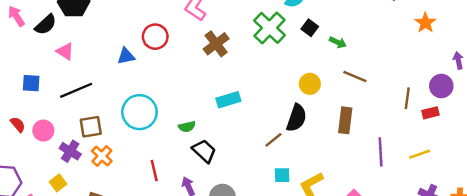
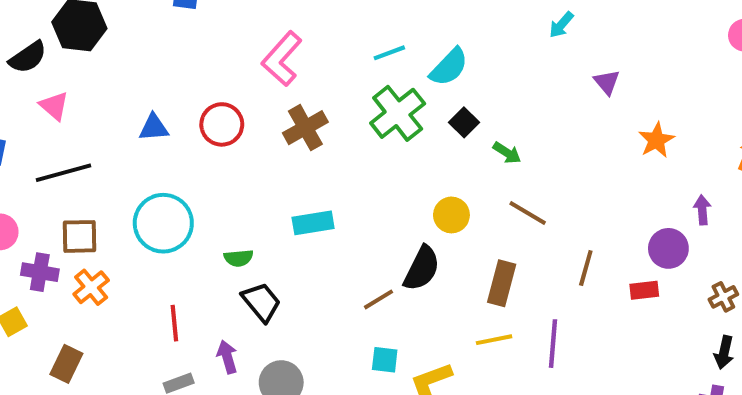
red circle: (155, 37) -> (222, 124), moved
brown line: (407, 98) -> (586, 268), moved
purple cross: (70, 151) -> (40, 272), turned -30
yellow line: (420, 154) -> (494, 340), moved

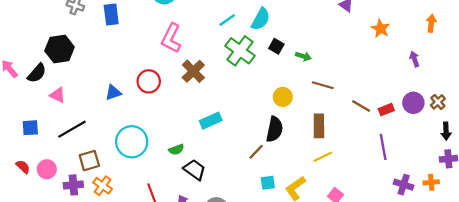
purple circle: (668, 248) -> (413, 103), moved
brown line: (586, 268) -> (361, 106), turned -60
red rectangle: (644, 290) -> (386, 110), moved
purple line: (553, 344) -> (383, 147), moved

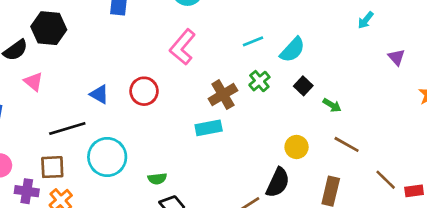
green cross: (240, 51) -> (259, 81), size x0.6
brown cross: (193, 71) -> (223, 95), moved
blue triangle: (113, 93) -> (99, 94), turned 35
cyan rectangle: (211, 121) -> (209, 128), moved
black line: (72, 129) -> (67, 128), moved

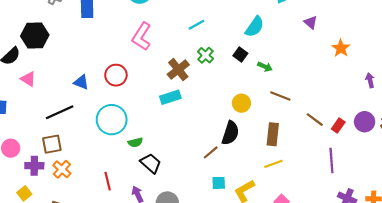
cyan semicircle: (292, 50) -> (255, 27), moved
cyan circle: (107, 157) -> (112, 120), moved
red rectangle: (414, 191) -> (338, 125), turned -40

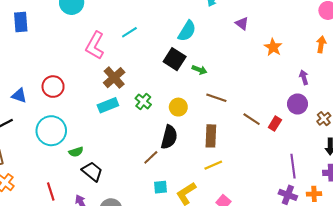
pink L-shape: (142, 36) -> (95, 46), moved
black square: (240, 54) -> (175, 59), size x1.5
green cross: (205, 55) -> (143, 101), moved
purple circle: (365, 122) -> (298, 104), moved
purple line: (331, 161) -> (293, 166), moved

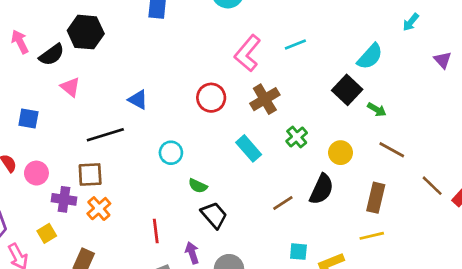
red circle: (53, 87) -> (211, 98), moved
cyan rectangle: (108, 105) -> (249, 148), moved, turned 60
cyan circle: (51, 131) -> (171, 153), size x0.6
green semicircle: (76, 152) -> (198, 186), turned 32
brown line: (151, 157) -> (283, 203), moved

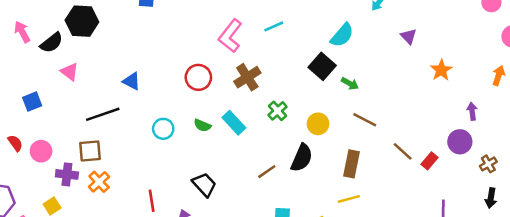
blue square: (28, 118) -> (32, 102), turned -30
green semicircle: (198, 186) -> (202, 125), moved

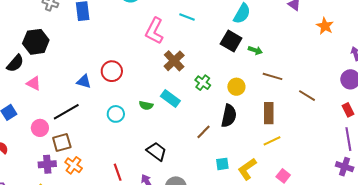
cyan line: (274, 26) -> (187, 17), turned 56
red circle: (198, 77) -> (112, 71), moved
pink circle: (41, 151) -> (40, 128), moved
red rectangle: (430, 161) -> (348, 110), moved, turned -56

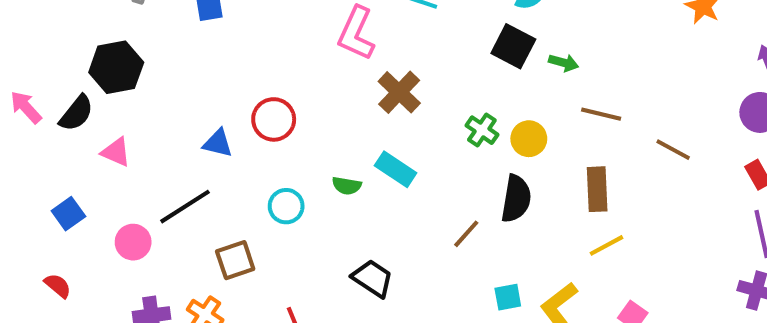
green cross: (203, 83) -> (482, 130), moved
brown square: (62, 142) -> (235, 260), moved

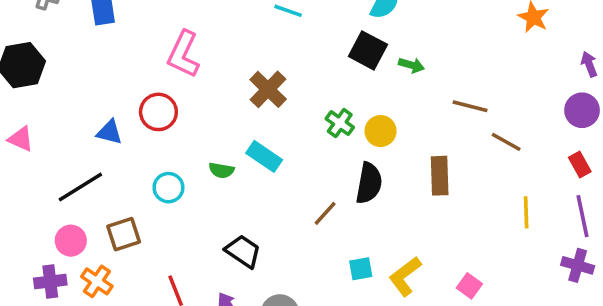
pink L-shape: (356, 33) -> (183, 54), moved
brown line: (601, 114) -> (470, 106), moved
pink circle: (133, 242) -> (71, 241), moved
yellow line: (607, 245) -> (526, 212), moved, turned -64

